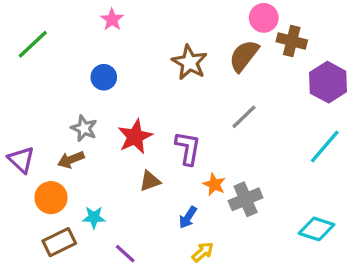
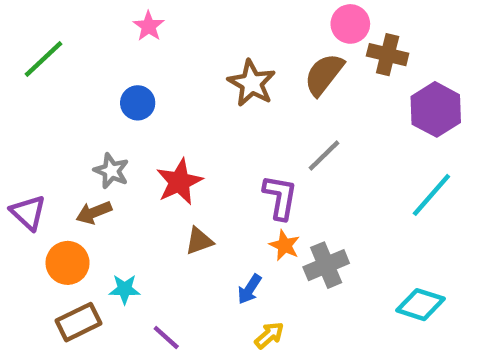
purple L-shape: (188, 148) -> (280, 197), moved

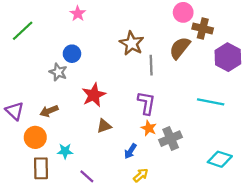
brown semicircle: (324, 74) -> (180, 48), moved
gray line: (324, 155) -> (151, 65), moved, turned -48
gray star: (111, 171) -> (58, 72), moved
cyan line: (431, 195) -> (211, 102), moved, turned 60
brown rectangle: (78, 322) -> (41, 168), turned -65

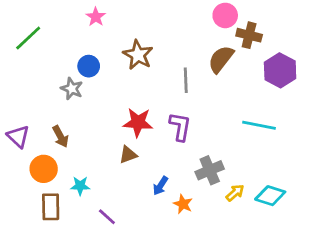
brown star: (132, 43) -> (138, 55), moved
red star: (94, 95) -> (138, 122), moved, turned 30
brown arrow: (49, 111) -> (61, 136), turned -96
orange star: (149, 128) -> (183, 204), moved
yellow arrow: (141, 175) -> (235, 193), moved

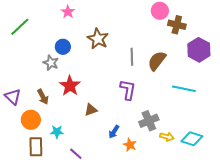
brown semicircle: (221, 59) -> (157, 61), moved
red star: (138, 122) -> (70, 86), moved, turned 30
yellow arrow: (235, 193) -> (167, 137), turned 56

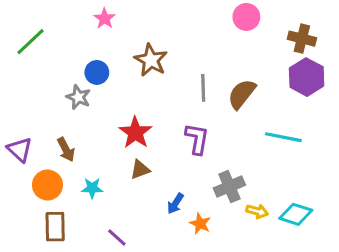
brown cross: (177, 25) -> (302, 39), moved
red star: (70, 86) -> (135, 133), moved
cyan star: (57, 132) -> (92, 188), moved

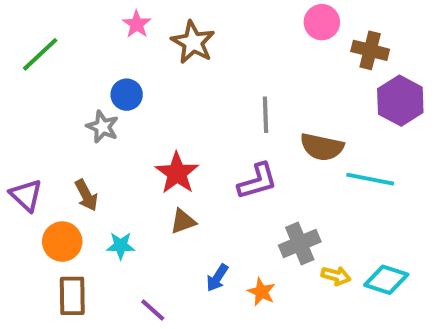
brown cross: (302, 39) -> (370, 50), moved
brown star: (151, 60) -> (193, 42), moved
brown semicircle: (242, 94) -> (322, 147), moved, turned -116
purple L-shape: (197, 139) -> (257, 181), turned 64
blue arrow: (175, 204) -> (217, 278), moved

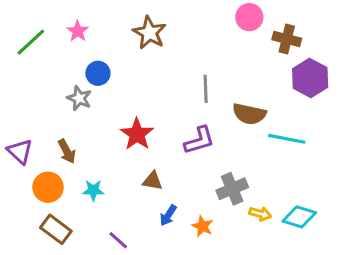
pink star: (137, 24) -> (78, 31), moved
brown triangle: (183, 221) -> (153, 181), moved, turned 30
brown rectangle: (72, 296) -> (56, 229), turned -52

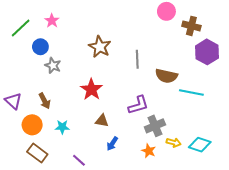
brown star: (149, 33) -> (100, 47), moved
blue circle: (98, 73) -> (40, 47), moved
purple L-shape: (199, 140) -> (138, 105), moved
orange star: (202, 226) -> (149, 151), moved

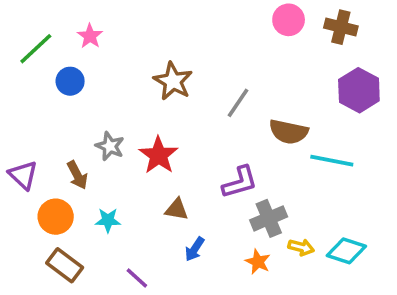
brown cross: (191, 26) -> (341, 27), moved
gray line: (137, 59) -> (238, 103), turned 36
gray star: (53, 65) -> (110, 146), moved

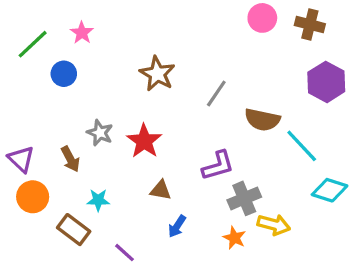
cyan line: (332, 161) -> (302, 146), turned 36
orange circle: (56, 217) -> (33, 197), moved
yellow arrow: (301, 247) -> (274, 225), size x1.4
cyan diamond: (346, 251) -> (330, 190), moved
brown rectangle: (65, 265) -> (74, 230), moved

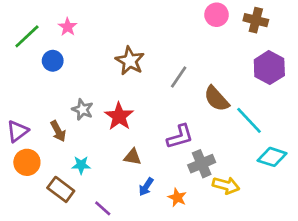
brown semicircle: (262, 120) -> (217, 99), turned 36
purple triangle: (21, 159) -> (17, 131), turned 40
orange star: (234, 238) -> (177, 198), moved

